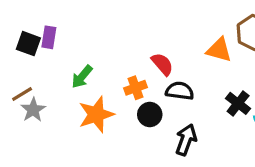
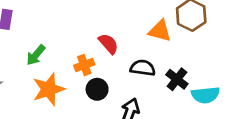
black semicircle: (180, 91) -> (143, 68), moved

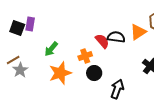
orange triangle: (160, 31) -> (138, 32), turned -48
black semicircle: (143, 68) -> (116, 37), moved

